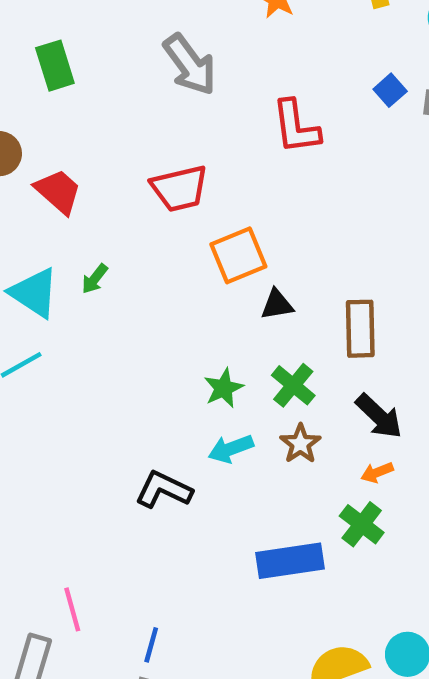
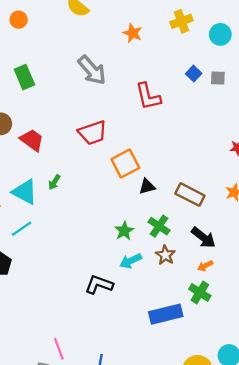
brown rectangle: (360, 329) -> (190, 195), turned -56

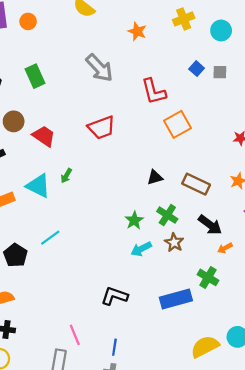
orange square: (125, 164) -> (178, 124), moved
cyan line: (22, 229) -> (50, 238), moved
orange arrow: (205, 266) -> (225, 248), moved
black L-shape: (99, 285) -> (114, 296), moved

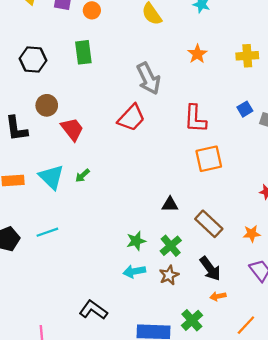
green rectangle: (35, 76) -> (83, 52), moved
red trapezoid: (102, 128) -> (131, 118), moved, turned -44

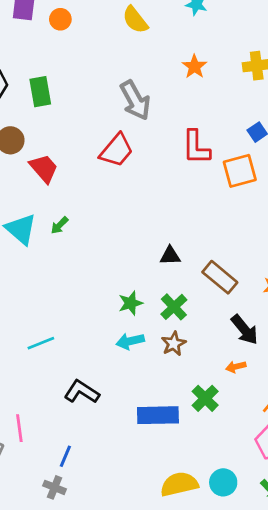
green rectangle: (83, 52) -> (40, 92), moved
orange square: (209, 159) -> (240, 171), moved
cyan line: (47, 232) -> (41, 343), moved
black arrow: (210, 269) -> (245, 330), moved

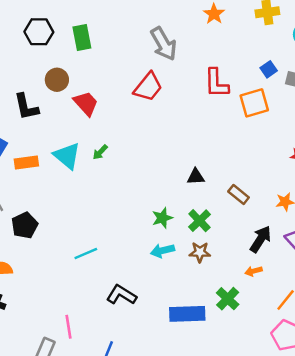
brown rectangle: (220, 277) -> (239, 194), size x0.7
black arrow: (245, 330) -> (260, 239), turned -108
brown star: (174, 344) -> (200, 252), turned 30

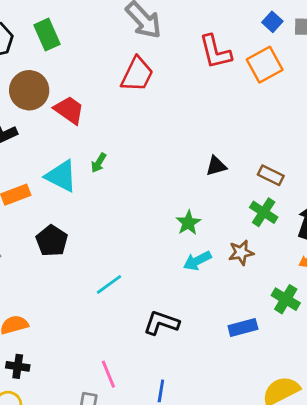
brown circle: (57, 80) -> (29, 90), size x1.4
green cross: (199, 221) -> (264, 212), moved
black pentagon: (25, 225) -> (52, 241), moved
blue rectangle: (187, 314) -> (243, 328), size x0.7

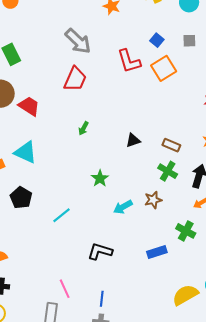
blue square: (272, 22) -> (157, 40), moved
green arrow: (99, 163) -> (83, 128), moved
green star: (188, 223) -> (100, 178), moved
cyan line: (109, 284) -> (61, 215), moved

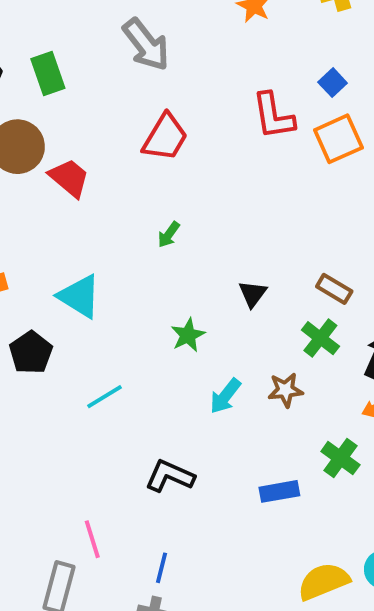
gray arrow: (78, 41) -> (146, 45), moved
black triangle: (133, 140) -> (253, 294), moved, turned -42
cyan triangle: (26, 152) -> (79, 296), moved
cyan arrow: (123, 207) -> (225, 396), turned -30

